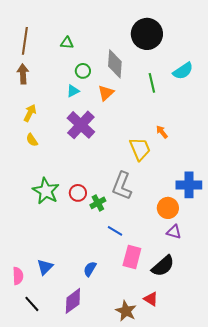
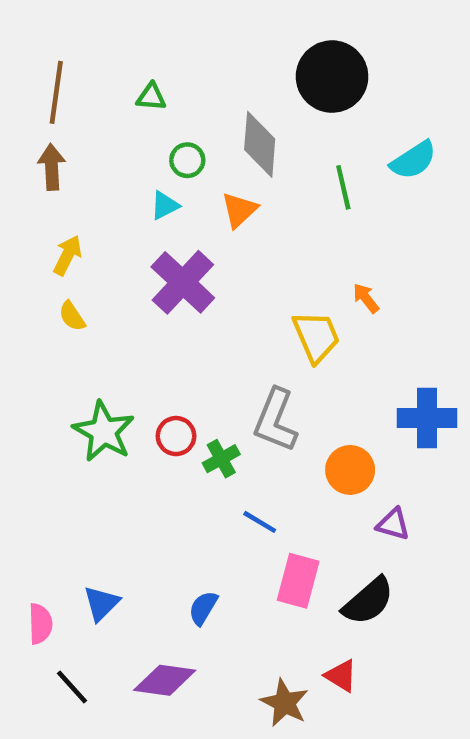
orange circle: (168, 208) -> (350, 470), moved
purple diamond: (73, 301) -> (165, 680), turned 44

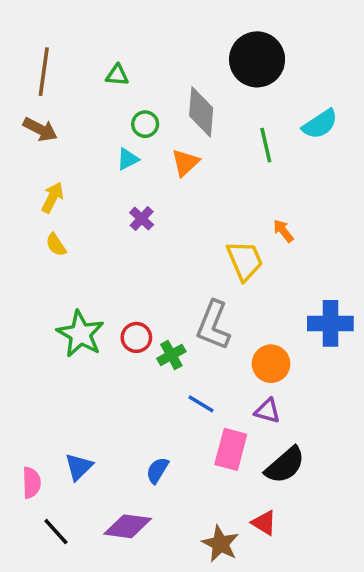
brown arrow: (52, 167) -> (40, 129), turned 120
purple cross: (183, 282) -> (142, 219), size x0.5
purple triangle: (393, 524) -> (268, 411), moved

